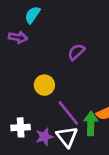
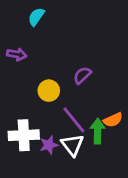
purple arrow: (18, 37) -> (17, 54), moved
purple semicircle: (76, 52) -> (82, 75), moved
white cross: (21, 127) -> (24, 135), size x1.5

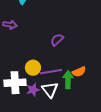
yellow circle: (49, 91) -> (33, 68), moved
purple line: (74, 120) -> (51, 72), turned -60

